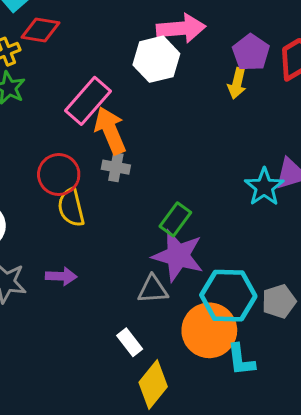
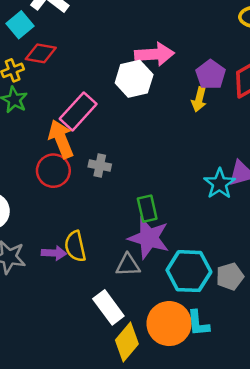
orange arrow: (110, 130) -> (61, 139), moved
yellow semicircle: (71, 207) -> (75, 246), moved
green rectangle: (175, 219) -> (147, 209), turned -50
orange circle: (209, 330) -> (169, 324), moved
white rectangle: (130, 342) -> (108, 307), size x1.5

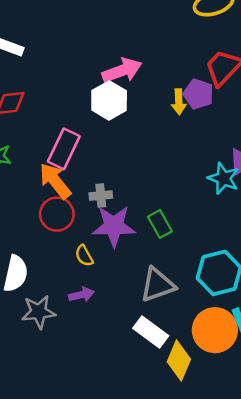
purple pentagon: (211, 75) -> (198, 94), moved
purple star: (149, 238) -> (114, 226), moved
yellow semicircle: (75, 246) -> (84, 256), moved, size x0.7
gray triangle: (128, 265) -> (157, 285), size x1.4

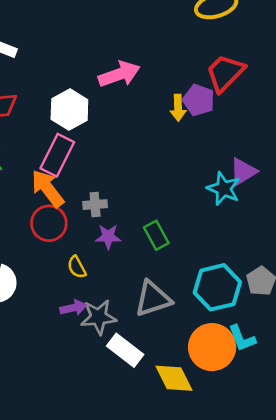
white hexagon: (109, 100) -> (69, 109), moved
purple star: (114, 226) -> (108, 237), size x0.6
gray star: (39, 312) -> (98, 317), moved
white rectangle: (151, 332) -> (125, 350), moved
yellow diamond: (179, 361) -> (174, 378), turned -51

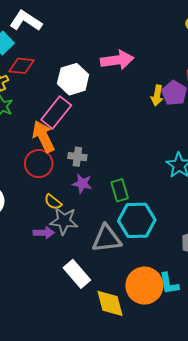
yellow semicircle: (77, 267) -> (53, 202), turned -36
cyan hexagon: (217, 287) -> (137, 220), moved
gray star: (98, 317) -> (64, 221), moved

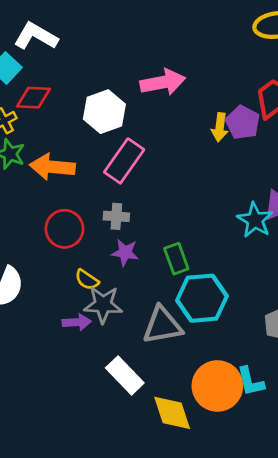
pink rectangle: (56, 112) -> (124, 161), moved
orange arrow: (43, 137) -> (52, 167), moved, turned -56

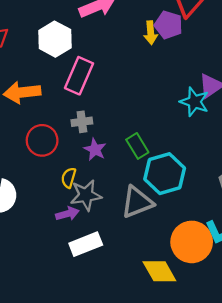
purple star: (125, 252) -> (95, 149), turned 30
yellow semicircle: (87, 280) -> (69, 178), turned 84
white rectangle: (125, 375) -> (86, 244), moved, turned -56

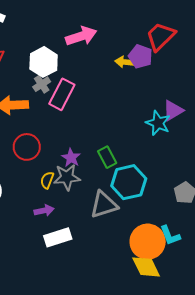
yellow arrow: (151, 33) -> (125, 62), turned 96
gray cross: (82, 122) -> (42, 84), moved, turned -30
gray star: (86, 195) -> (67, 177), moved
yellow diamond: (159, 271) -> (146, 267), moved

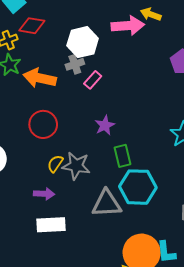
yellow arrow: (125, 62) -> (151, 14), moved
pink rectangle: (62, 94) -> (93, 80), size x0.6
purple star: (71, 158) -> (105, 125), moved

